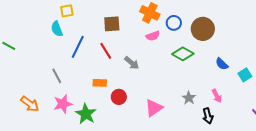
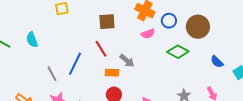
cyan semicircle: (57, 29) -> (32, 40), moved
blue line: (78, 47) -> (75, 64), moved
orange rectangle: (100, 83) -> (112, 73), moved

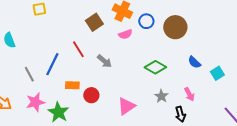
brown square: (107, 22) -> (94, 22), moved, turned -30
green diamond: (178, 52) -> (155, 67), moved
orange rectangle: (112, 73) -> (72, 85), moved

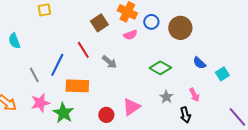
orange rectangle: (72, 85) -> (77, 86), size x1.6
red circle: (91, 95) -> (106, 115), moved

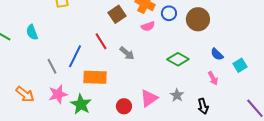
pink arrow: (194, 95) -> (213, 78), moved
gray star: (166, 97) -> (177, 95), moved

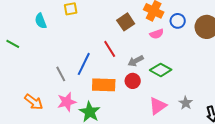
cyan semicircle: (32, 32) -> (41, 21), moved
gray arrow: (127, 53) -> (136, 61), turned 112
green diamond: (178, 59) -> (161, 70), moved
red circle: (124, 106) -> (133, 81), moved

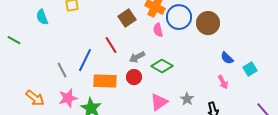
blue circle: (178, 21) -> (179, 17), size x1.6
pink semicircle: (157, 34) -> (158, 30), turned 96

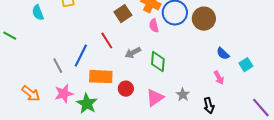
green diamond: (162, 66) -> (158, 62), turned 65
red circle: (134, 77) -> (126, 89), moved

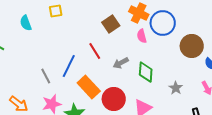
brown circle: (204, 19) -> (192, 46), moved
orange rectangle: (101, 77) -> (89, 87), turned 45
red circle: (126, 89) -> (114, 99), size x1.5
gray star: (183, 95) -> (176, 88), moved

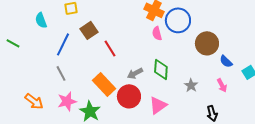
brown square: (111, 24) -> (89, 30), moved
gray arrow: (121, 63) -> (135, 73), moved
blue line: (69, 66) -> (63, 44), moved

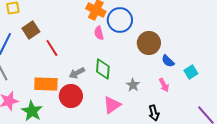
orange rectangle: (104, 84) -> (46, 84), turned -45
pink triangle: (158, 105) -> (112, 105), moved

